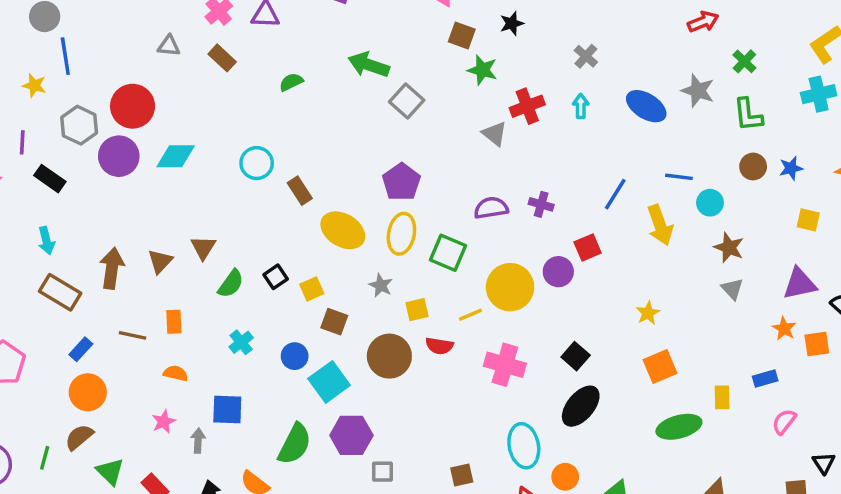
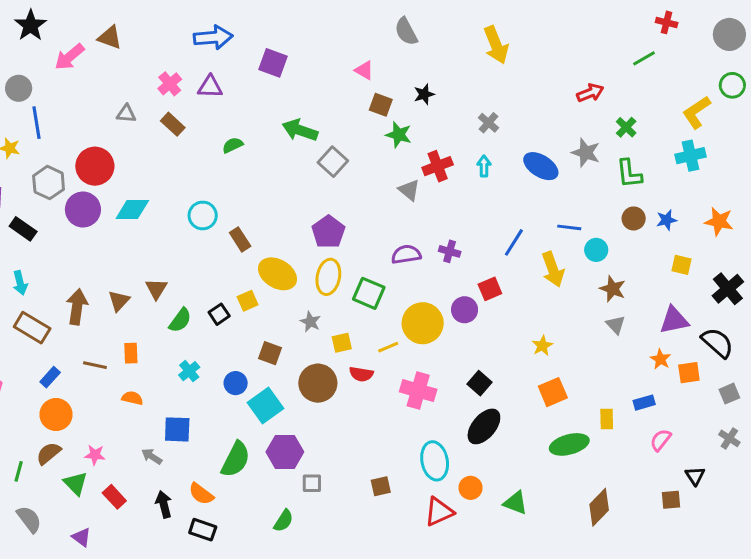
yellow square: (312, 289) -> (248, 301), moved
pink star: (164, 422) -> (95, 455), moved, turned 30
gray arrow: (198, 441) -> (152, 456), turned -60

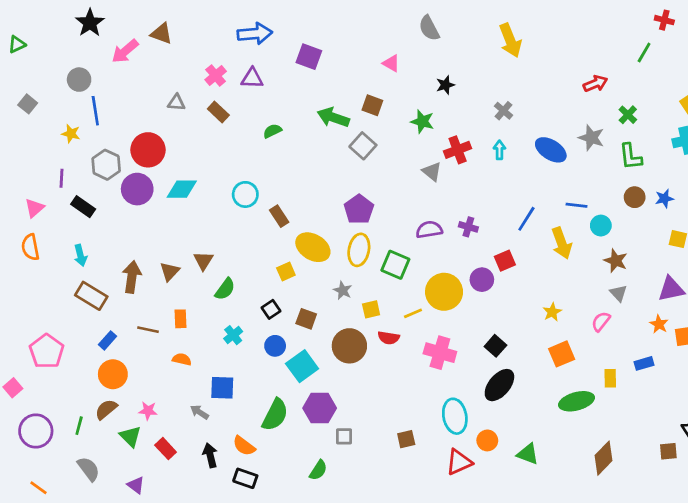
green line: (644, 58) -> (644, 53), turned -30
brown square: (381, 105) -> (372, 105), moved
black square: (219, 314) -> (271, 309), moved
pink semicircle: (661, 440) -> (601, 322), moved

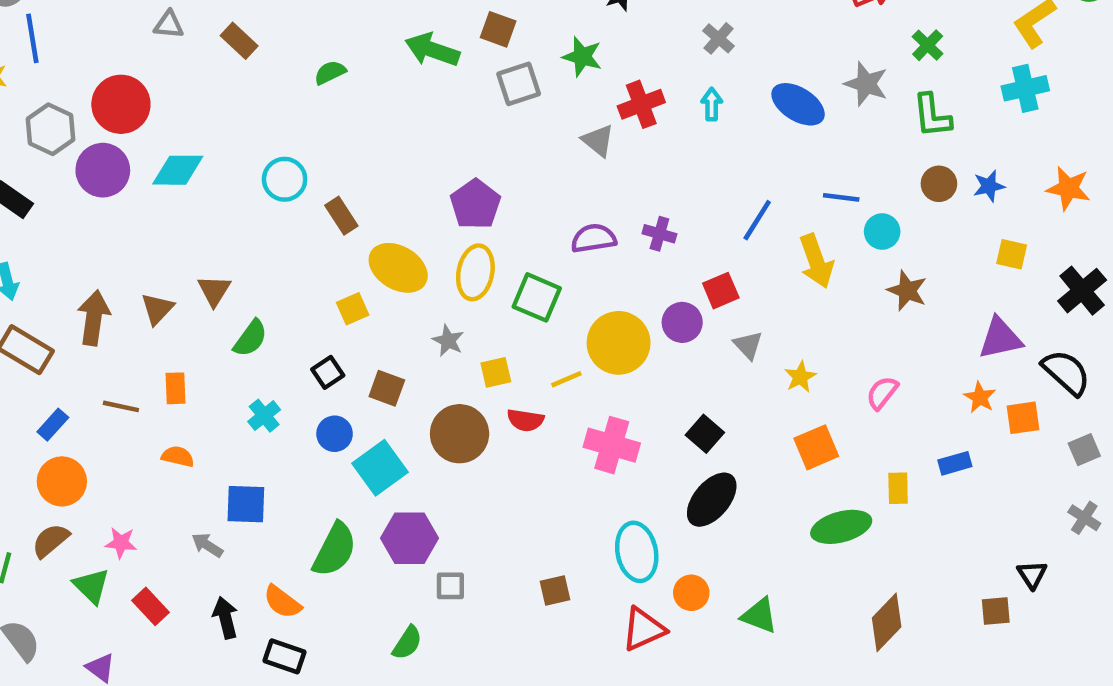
gray square: (363, 146) -> (519, 84), moved, turned 30
gray triangle: (618, 293) -> (748, 345), moved

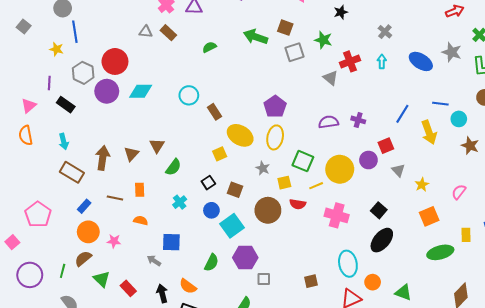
gray triangle: (169, 25) -> (146, 32), moved
green square: (537, 297) -> (303, 161), moved
pink star: (121, 543) -> (114, 241), moved
green semicircle: (335, 550) -> (211, 263), size x0.7

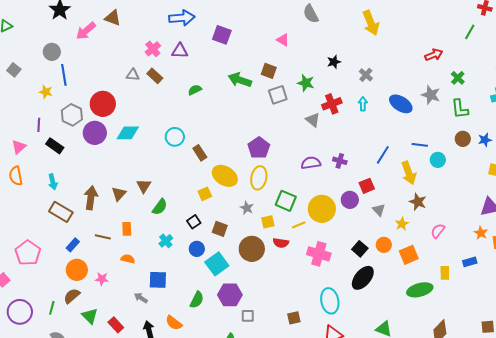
black star: (341, 12) -> (334, 62), moved
brown star: (470, 146) -> (418, 202), moved
orange circle: (373, 282) -> (384, 245), moved

